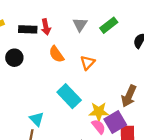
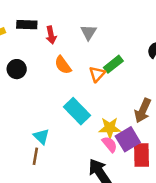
green rectangle: (109, 25) -> (113, 64), moved
black rectangle: (28, 29) -> (27, 25), moved

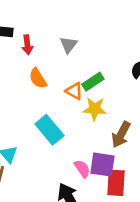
orange triangle: (97, 74) -> (74, 91), turned -48
yellow star: (110, 128) -> (95, 109), moved
purple square: (128, 139) -> (102, 165), turned 35

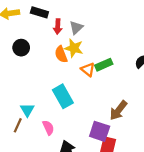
gray triangle: (68, 45) -> (76, 28), moved
yellow star: (95, 109) -> (74, 48), moved
pink semicircle: (82, 169) -> (48, 128), moved

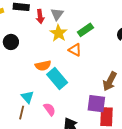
yellow star: (74, 48) -> (59, 33), turned 30
orange semicircle: (61, 54) -> (43, 66), moved, turned -70
green rectangle: (104, 65) -> (85, 30), moved

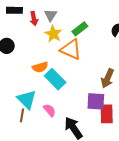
orange triangle: (75, 50) -> (71, 49), size x1.6
cyan triangle: (27, 97) -> (27, 100), size x1.5

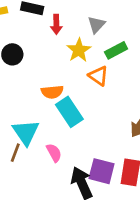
gray triangle: (51, 15) -> (96, 25), moved
orange triangle: (71, 49) -> (98, 76), size x0.7
purple square: (96, 101) -> (102, 171), moved

